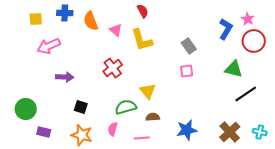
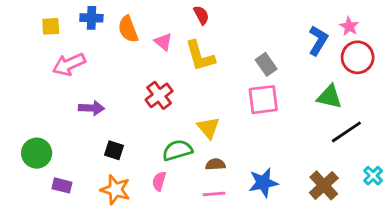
pink square: (187, 71) -> (263, 100), size x1.6
cyan cross: (260, 132) -> (373, 176), moved, turned 32
pink line: (142, 138) -> (214, 194), moved

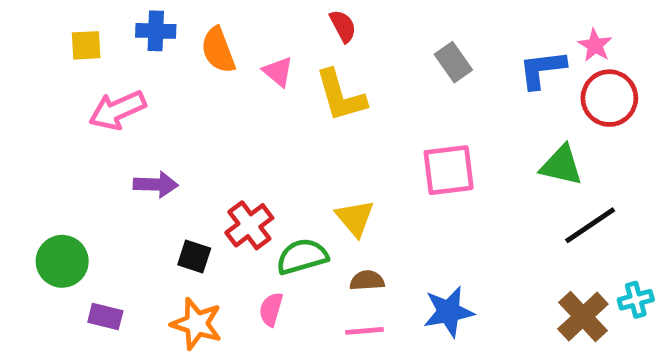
blue L-shape: (318, 40) -> (542, 69), turned -128
gray rectangle: (266, 64) -> (453, 62), moved
red cross: (159, 95) -> (249, 225), moved
cyan cross: (373, 176) -> (636, 300), turned 30
brown cross: (324, 185) -> (583, 317), moved

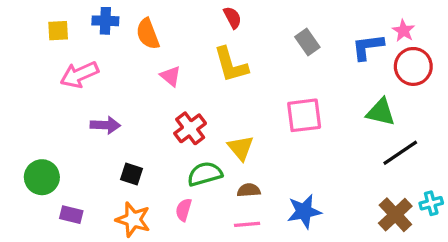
pink triangle: (278, 72) -> (171, 76), moved
red cross: (249, 225) -> (190, 128), moved

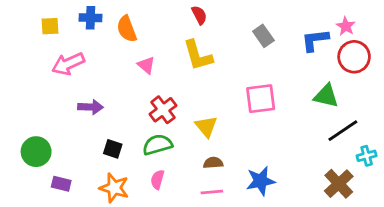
green semicircle: (205, 174) -> (157, 145), moved
cyan cross: (431, 203) -> (367, 156), moved

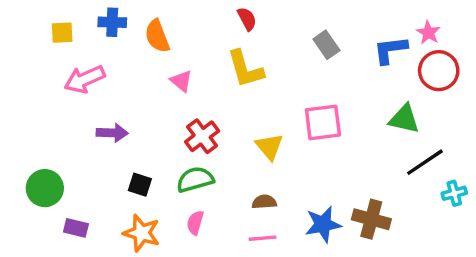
yellow triangle: (206, 127) -> (269, 147), moved
brown cross: (339, 184) -> (371, 219), moved, turned -32

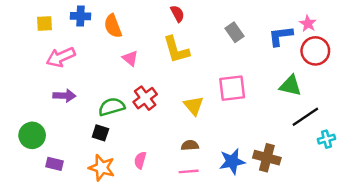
purple arrow: (112, 133) -> (64, 96), moved
green semicircle: (195, 179) -> (112, 107), moved

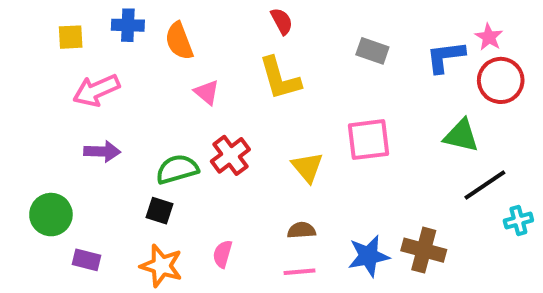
gray rectangle: (235, 32) -> (372, 51), turned -36

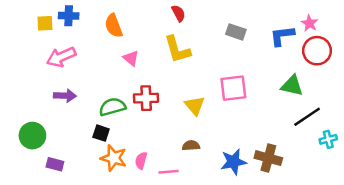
blue cross: (128, 25) -> (69, 16), moved
red cross: (230, 155) -> (146, 98), turned 35
orange star: (161, 266) -> (114, 158), moved
pink line: (299, 272) -> (168, 172), moved

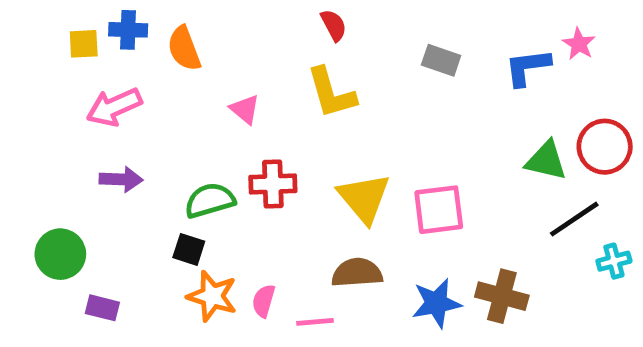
orange semicircle: (114, 26) -> (184, 49), moved
red circle: (317, 51) -> (605, 147), moved
pink square: (233, 88) -> (439, 210), moved
yellow triangle: (195, 106) -> (364, 198), size x1.4
brown semicircle: (191, 146) -> (357, 273), size x1.5

